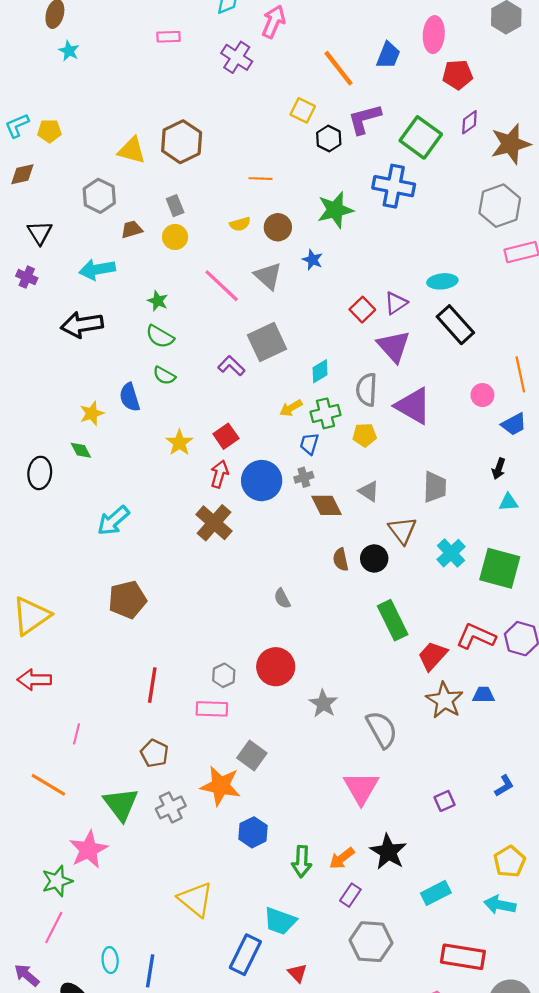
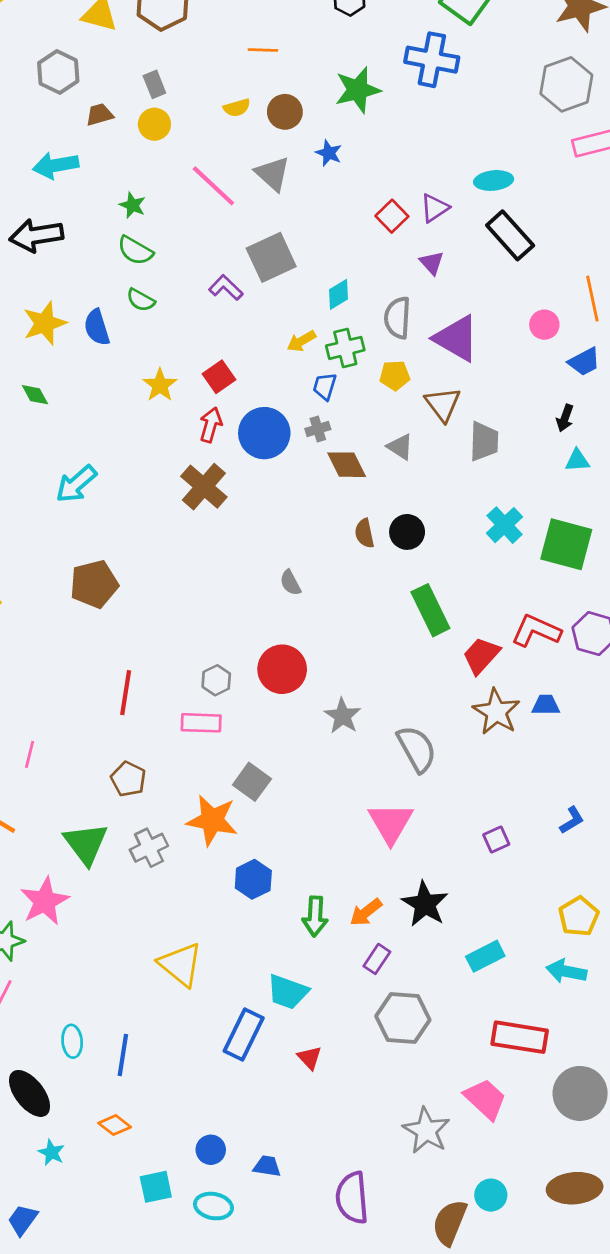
purple triangle: (394, 346) -> (432, 263), size x0.6
yellow star: (92, 413) -> (45, 323), moved, size x1.4
brown triangle: (402, 530) -> (443, 404), moved

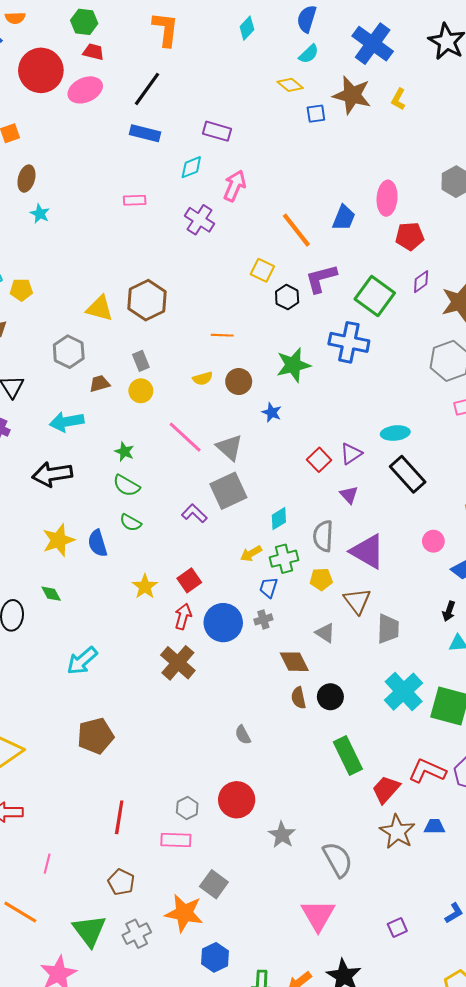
gray triangle: (273, 174) -> (229, 447), moved
brown diamond: (347, 465) -> (294, 662), moved
cyan cross: (505, 525) -> (404, 692), size x1.4

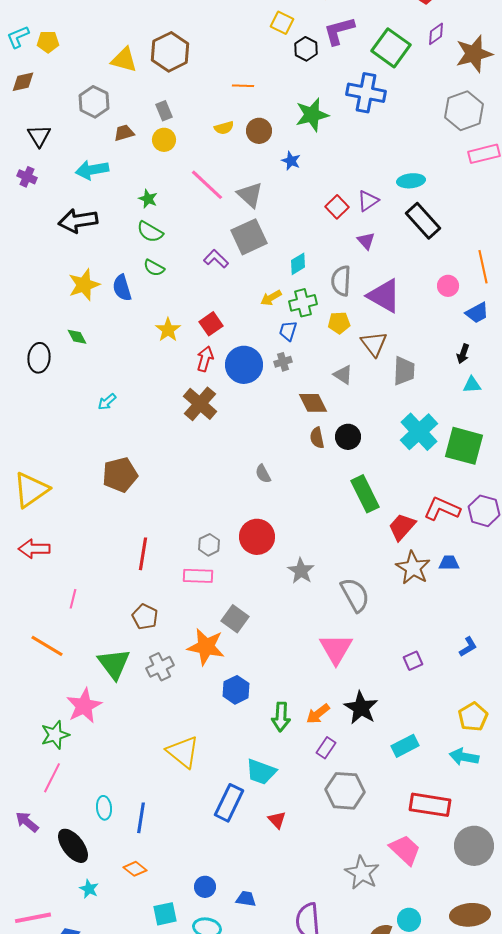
cyan arrow: (82, 661) -> (107, 402), size x0.6

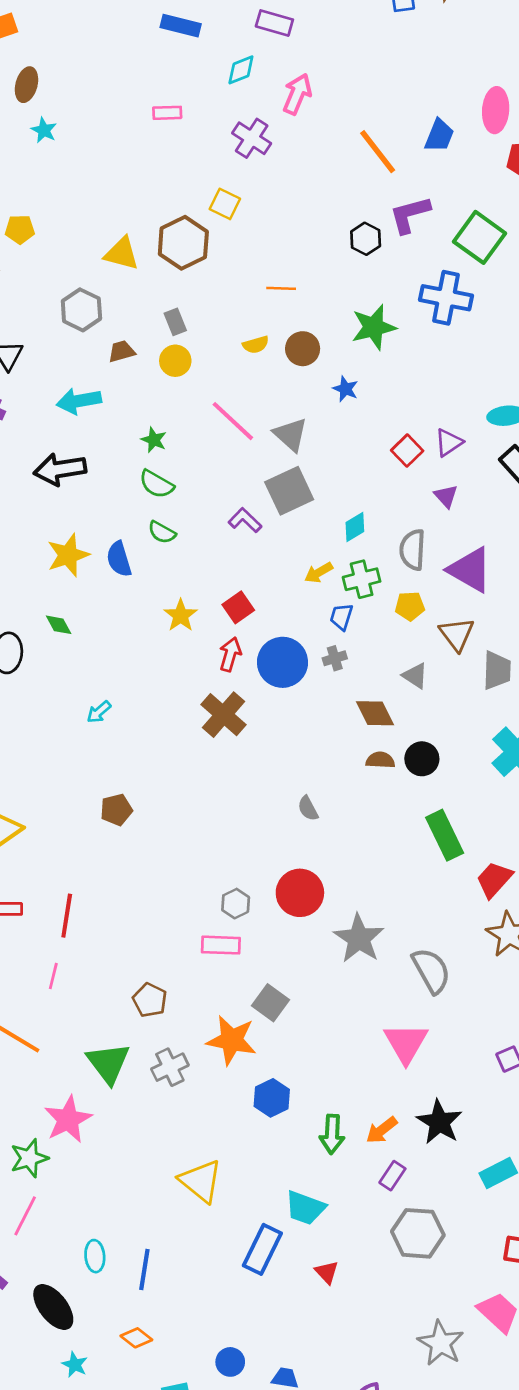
yellow square: (282, 23) -> (225, 204), moved
brown semicircle: (317, 438) -> (380, 760), turned 105
brown pentagon: (120, 475) -> (116, 810), size x0.7
red line: (143, 554) -> (67, 916), moved
gray star: (301, 571) -> (359, 938), size x1.4

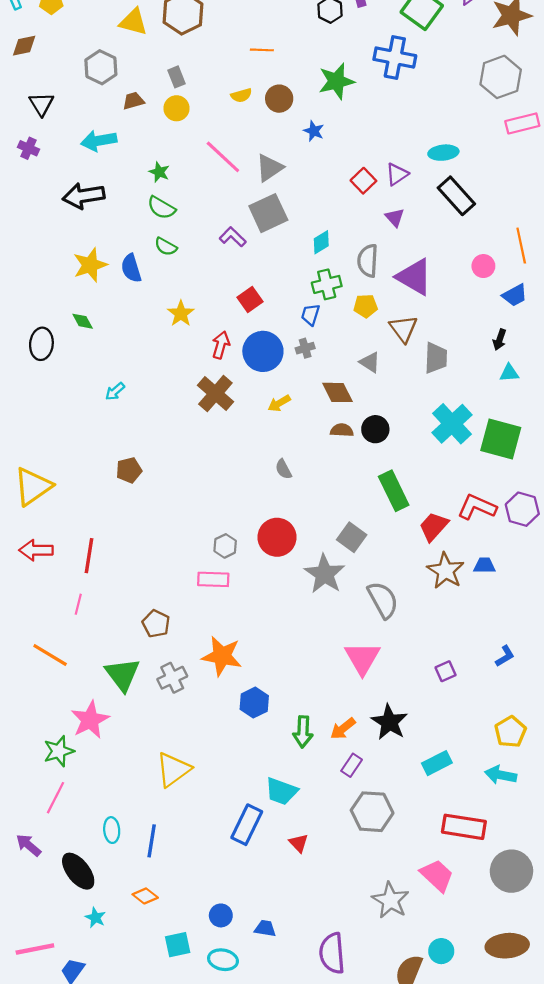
gray triangle: (291, 434) -> (269, 168), turned 44
yellow arrow: (319, 573) -> (279, 403), moved
red square: (238, 607) -> (250, 300), moved
gray square: (270, 1003) -> (352, 537), moved
yellow triangle: (201, 1181) -> (173, 770), moved, turned 45

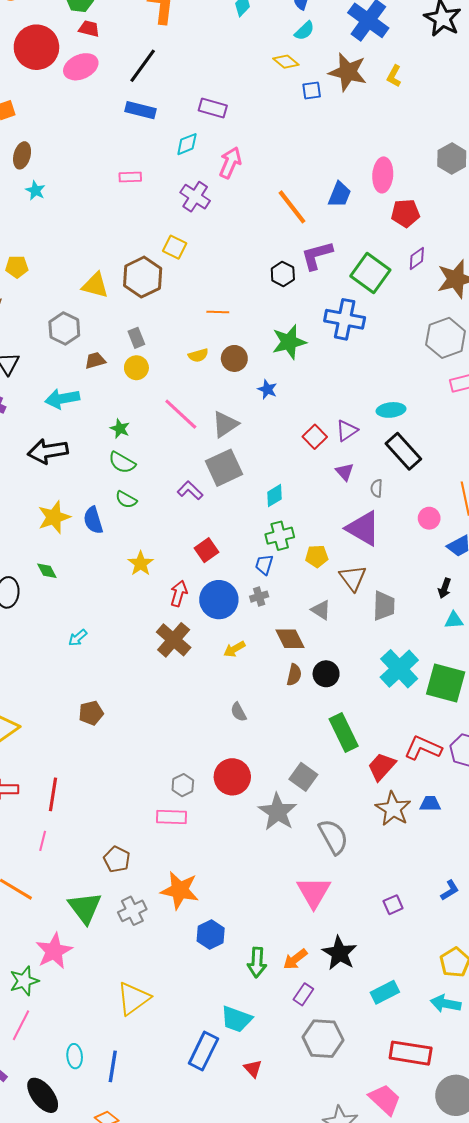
gray semicircle: (368, 261) -> (377, 488), moved, size x0.6
brown semicircle: (342, 430) -> (294, 675), turned 100

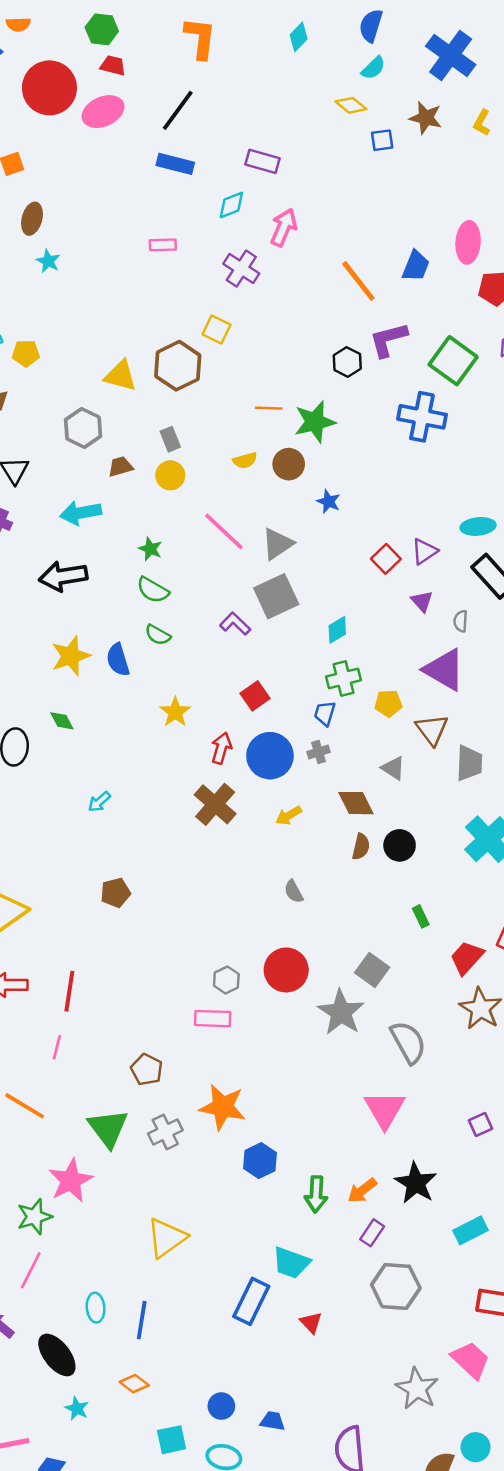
brown star: (348, 72) -> (426, 118), size x0.7
green star: (289, 342) -> (315, 422), moved
green rectangle: (344, 733) -> (421, 916), size x0.5

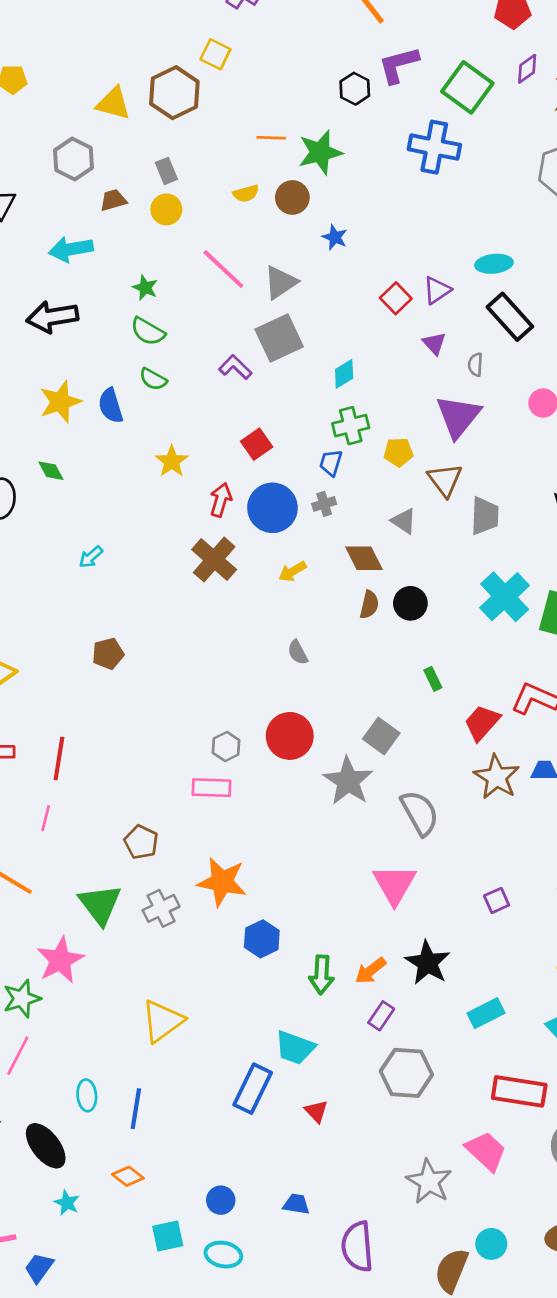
purple triangle: (444, 670) -> (458, 416), turned 39
blue trapezoid: (272, 1421) -> (296, 1204), moved

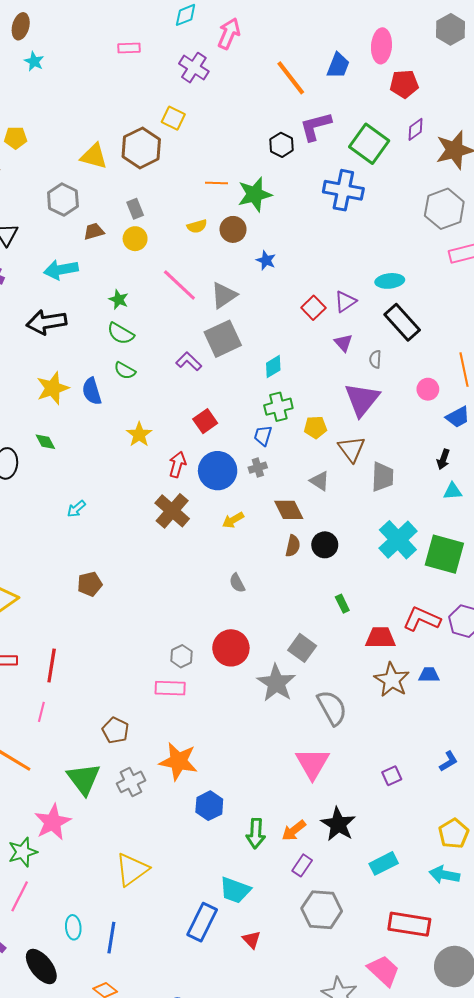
red trapezoid: (482, 723) -> (380, 638), turned 48

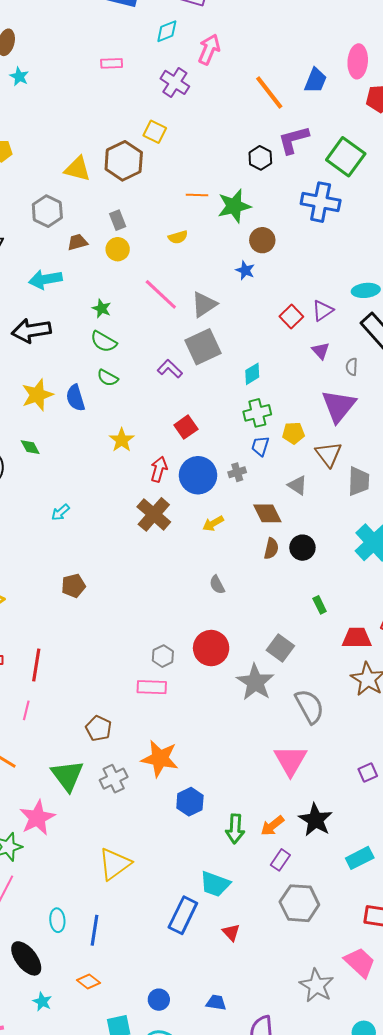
brown circle: (233, 229) -> (262, 240), moved
blue trapezoid: (263, 436) -> (260, 446), moved

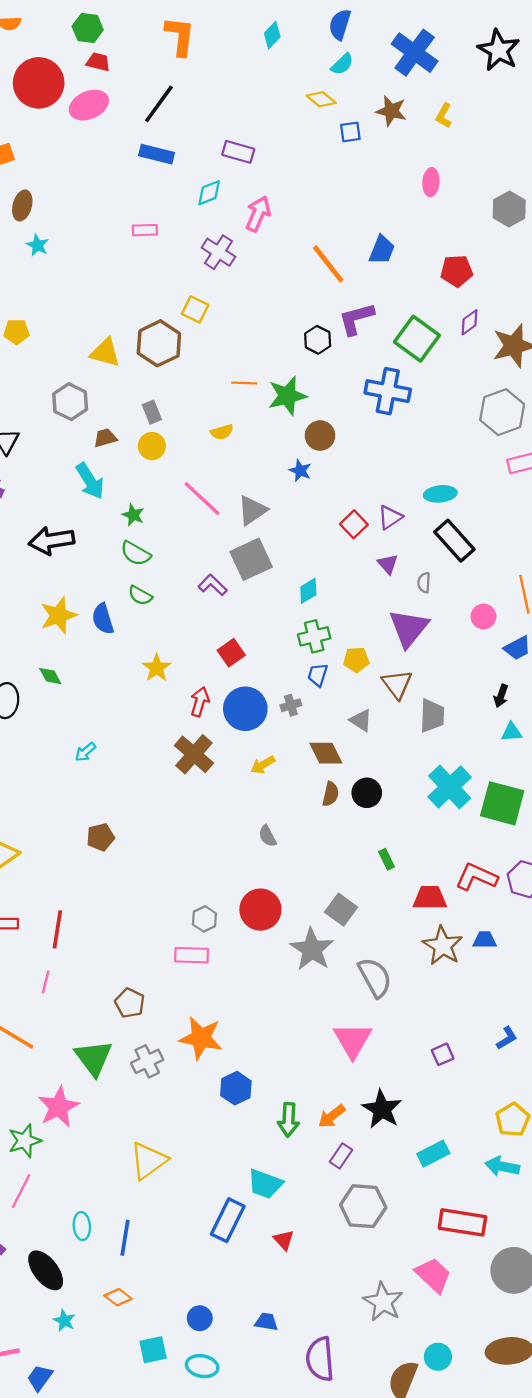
pink ellipse: (358, 61) -> (431, 182), moved, size x0.7
cyan arrow: (45, 279) -> (90, 481), moved, turned -112

